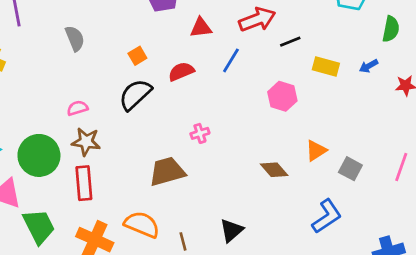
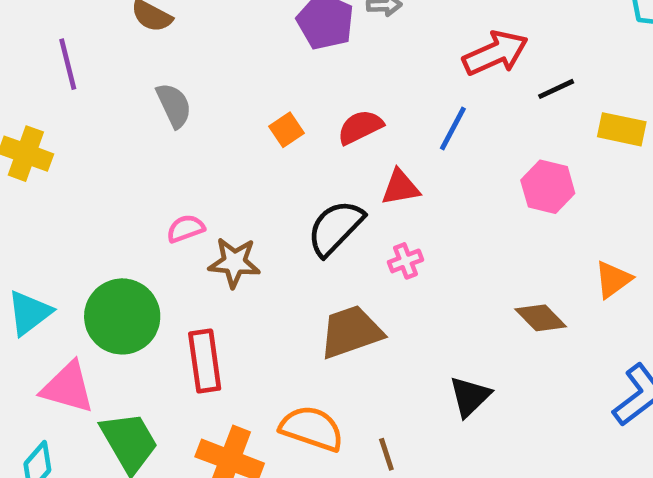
red triangle: (201, 28) -> (400, 187), moved
red semicircle: (181, 71) -> (360, 127), moved
black semicircle: (135, 95) -> (335, 228), moved
brown star: (86, 142) -> (234, 262), moved
black triangle: (231, 230) -> (470, 396), moved

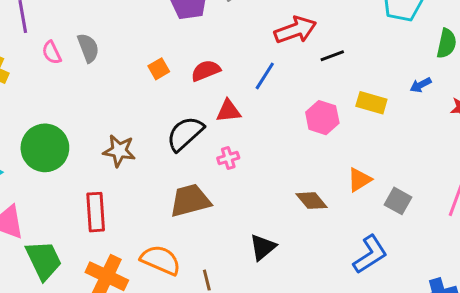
yellow rectangle: (622, 129) -> (371, 103), moved
pink semicircle: (186, 229) -> (52, 53), moved, turned -100
green circle: (122, 316) -> (45, 148), moved

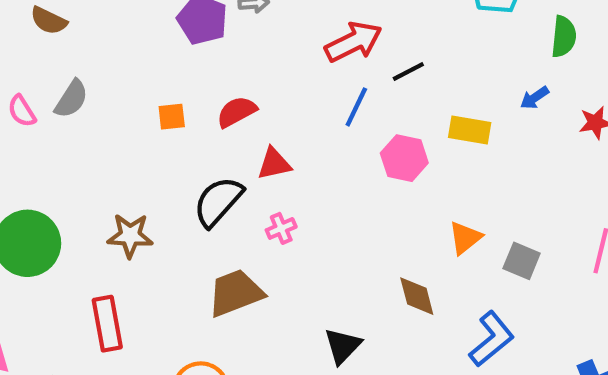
gray semicircle: (88, 48) -> (71, 99), turned 60
orange square: (159, 69) -> (172, 117), turned 30
blue line: (265, 76) -> (356, 107), moved
brown diamond: (312, 201) -> (417, 296), moved, turned 32

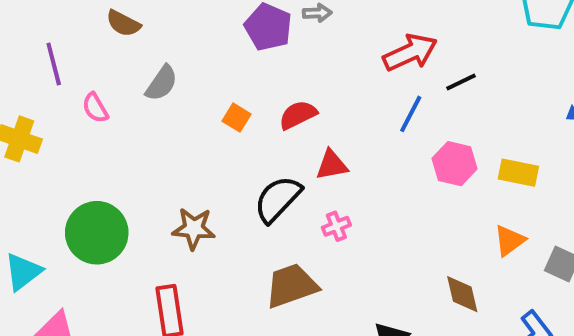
gray semicircle: (71, 99) -> (162, 83), moved
orange square: (172, 117) -> (236, 118), turned 36
yellow rectangle: (470, 130) -> (518, 173), moved

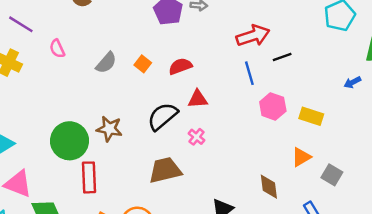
purple line: (54, 64) -> (21, 24), moved, turned -50
gray semicircle: (162, 83) -> (106, 63), moved
blue line: (411, 114) -> (249, 73), turned -50
pink cross: (336, 226) -> (197, 137), turned -35
green circle: (97, 233) -> (70, 141), moved

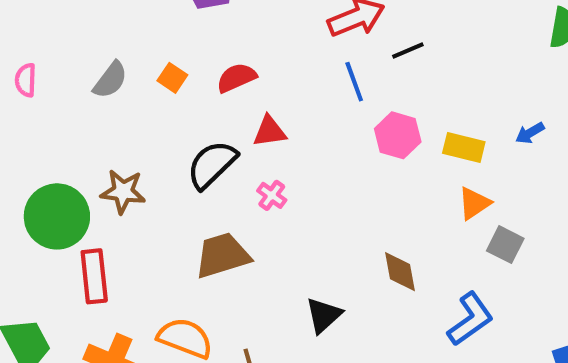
pink semicircle: (57, 49) -> (26, 80), moved, turned 30
blue arrow: (352, 82) -> (530, 133), moved
orange triangle: (301, 157) -> (474, 203), moved

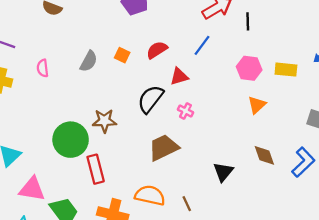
black line: (408, 51) -> (248, 21), turned -60
blue line: (354, 82) -> (202, 45), moved, turned 65
orange triangle: (474, 203) -> (257, 105), moved
brown diamond: (400, 272) -> (264, 155), moved

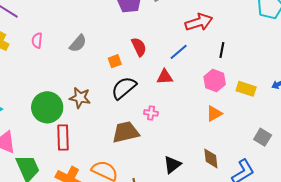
black line: (248, 21) -> (222, 50), moved
red semicircle: (157, 50) -> (139, 47), turned 84
orange square: (122, 55) -> (115, 61), moved, turned 32
red triangle: (179, 76) -> (165, 77), moved
pink cross: (186, 111) -> (151, 113), moved, turned -32

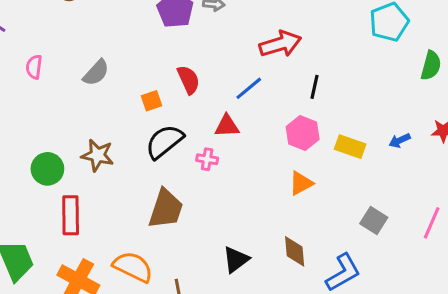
green circle: (47, 107) -> (47, 169), size x0.7
pink cross: (151, 113) -> (207, 159), moved
brown trapezoid: (126, 132) -> (166, 209), turned 120

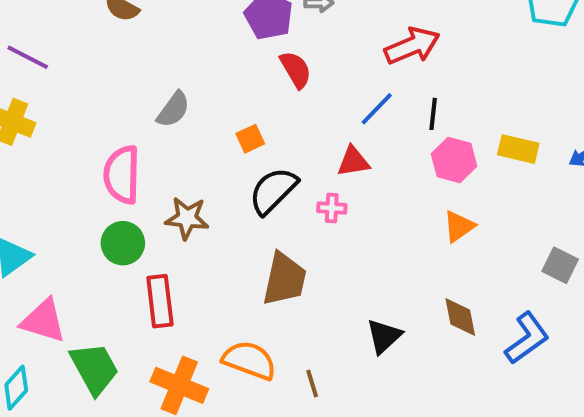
pink semicircle: (34, 67) -> (122, 175), moved, size x1.8
red semicircle: (188, 80) -> (296, 70), moved
black line: (314, 87) -> (433, 114), moved
yellow rectangle: (350, 147) -> (518, 149), moved

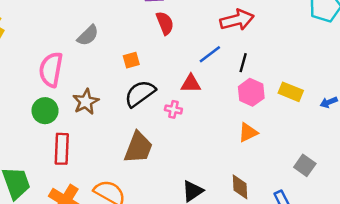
brown star: (187, 218) -> (86, 102), turned 30

